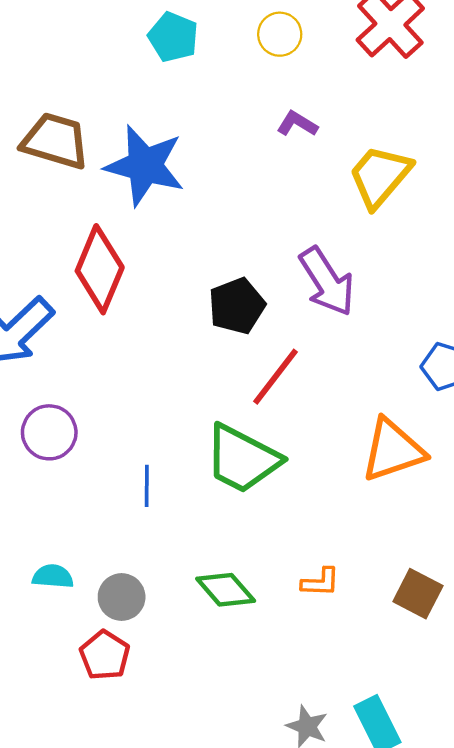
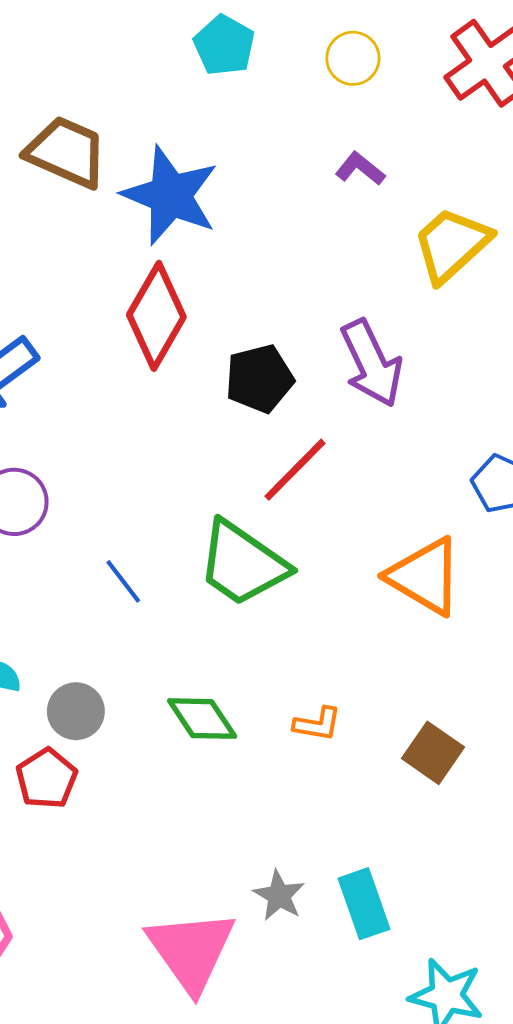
red diamond: (100, 269) -> (156, 316), moved
orange triangle: (393, 450) -> (425, 576), turned 42
blue line: (147, 486) -> (123, 581), turned -45

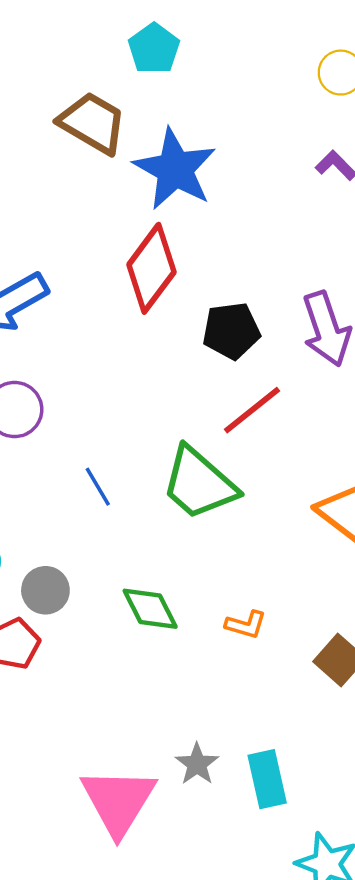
cyan pentagon: (224, 45) -> (154, 49), moved

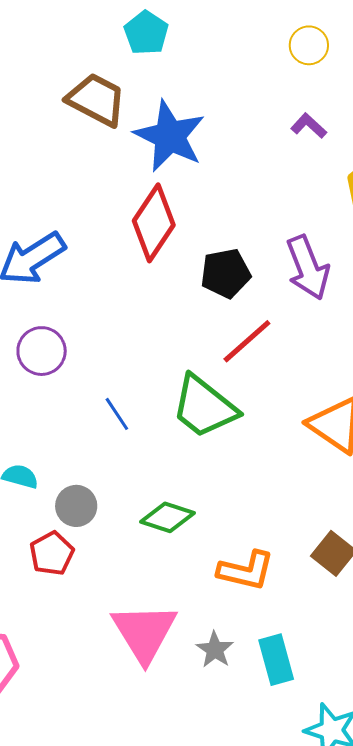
green diamond: (150, 609) -> (168, 517), turned -42
orange L-shape: (246, 625) -> (246, 571), moved, size x1.6
pink triangle: (118, 801) -> (144, 632), moved

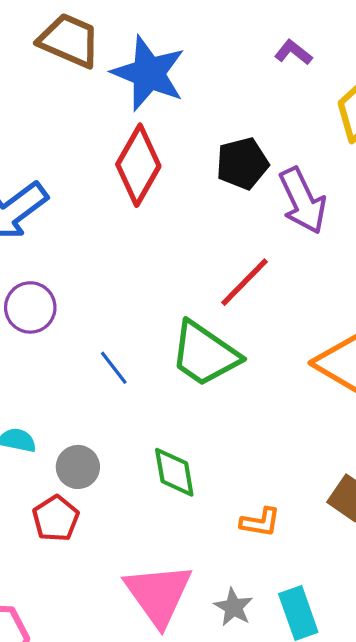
black pentagon: (226, 273) -> (242, 163), moved
green diamond: (168, 517) -> (174, 472), turned 66
orange L-shape: (246, 571) -> (260, 522), size x0.7

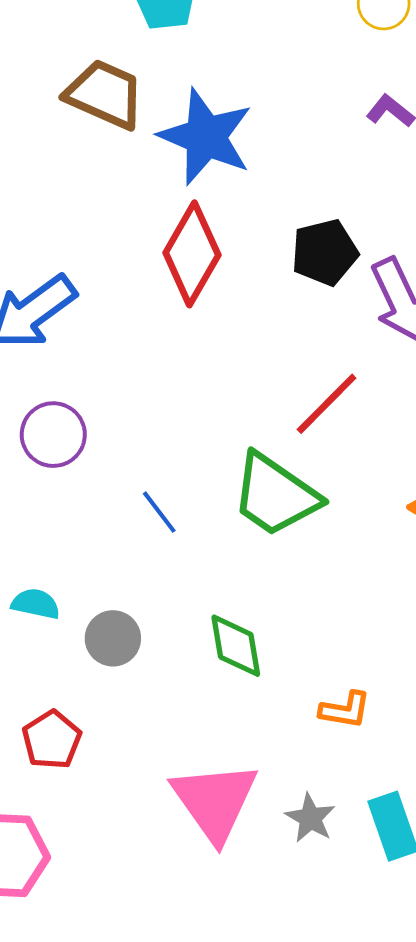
red pentagon: (56, 519) -> (52, 740), moved

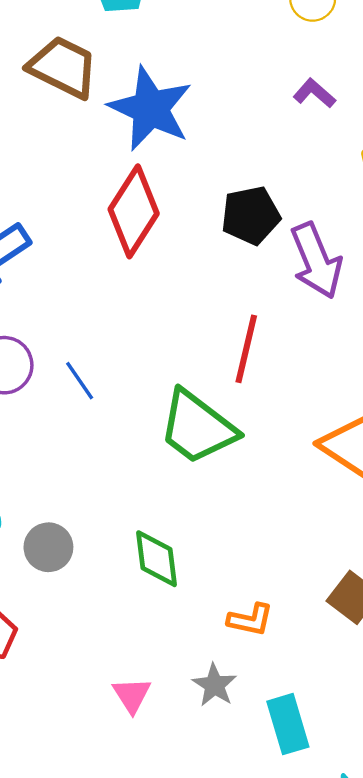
red line: (327, 404) -> (246, 349), turned -34
blue line: (159, 512) -> (80, 381), moved
pink triangle: (215, 801) -> (132, 695), size x0.5
gray star: (310, 818) -> (215, 685), moved

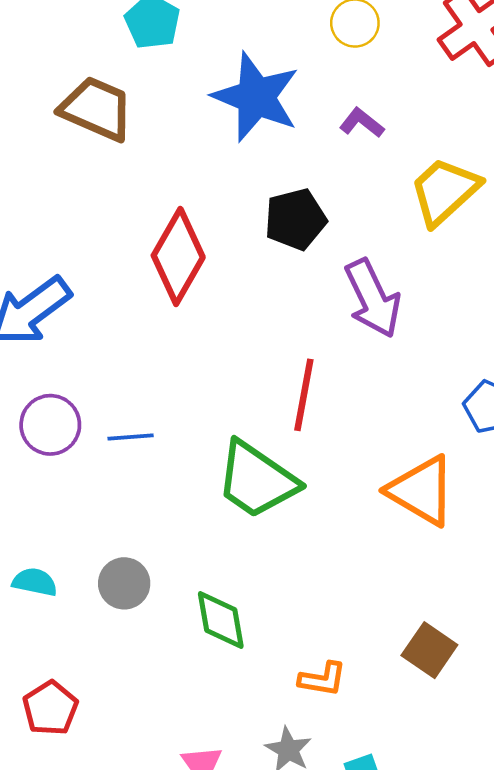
blue star: (150, 109) -> (256, 97), moved
black pentagon: (251, 215) -> (295, 219), moved
blue line: (80, 381) -> (131, 437), turned -57
gray circle: (48, 547) -> (124, 583), moved

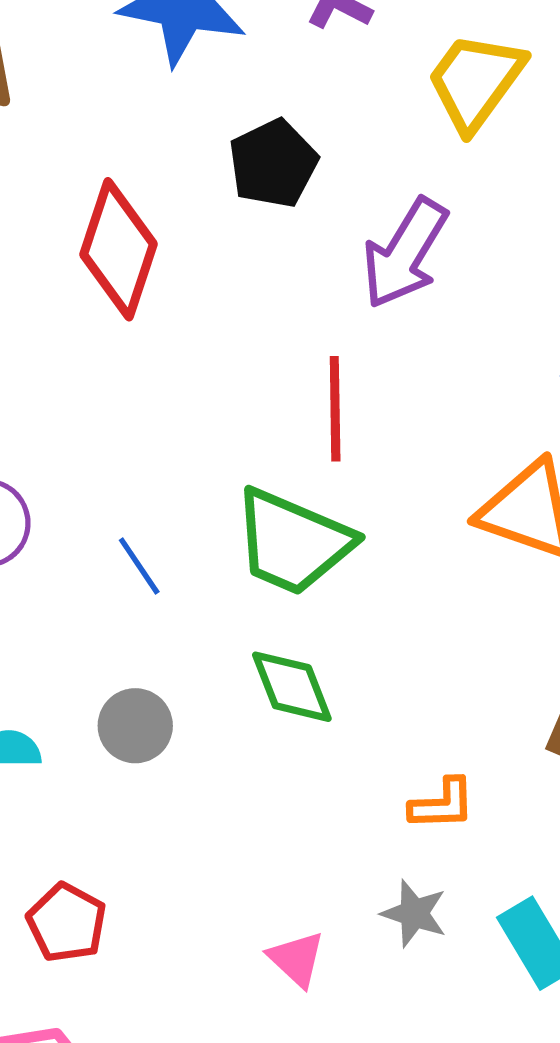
purple arrow: (373, 298) -> (405, 253), turned 68
blue line: (131, 437) -> (139, 566), moved, turned 72
green diamond: (221, 620) -> (292, 687), moved

